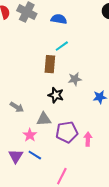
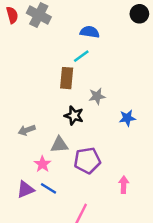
blue semicircle: (59, 19) -> (90, 32), moved
gray arrow: (17, 107) -> (27, 130), turned 128
pink arrow: (88, 139) -> (124, 185), moved
purple triangle: (16, 156) -> (25, 190), turned 35

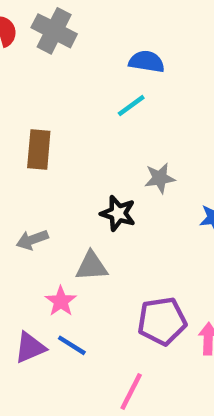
brown rectangle: (67, 78) -> (39, 150), moved
purple pentagon: (87, 160) -> (162, 321), moved

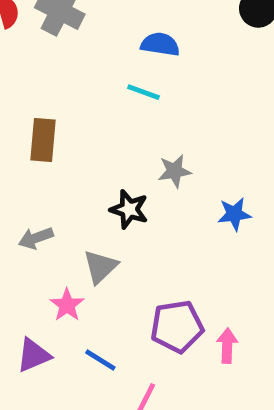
cyan line: (131, 106) -> (143, 92), turned 56
gray triangle: (92, 266) -> (100, 267), turned -40
blue line: (72, 345) -> (100, 360), moved

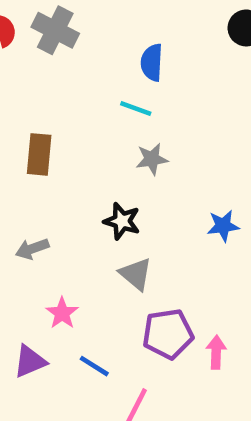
blue semicircle: (160, 44) -> (152, 62), turned -96
gray star: (175, 171) -> (152, 159), moved
gray triangle: (100, 267) -> (136, 274), moved, turned -36

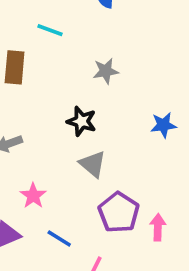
cyan line: (136, 108) -> (50, 30), moved
purple pentagon: (168, 334) -> (119, 212), turned -30

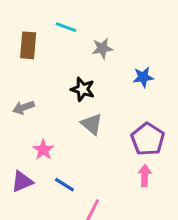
cyan line: (50, 30) -> (66, 27), moved
blue star: (163, 125) -> (143, 77), moved
purple pentagon: (119, 212) -> (148, 139), moved

